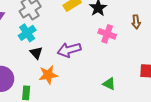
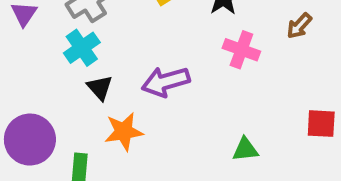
brown arrow: (136, 22) -> (299, 26), turned 48
green triangle: (109, 84) -> (245, 149), turned -32

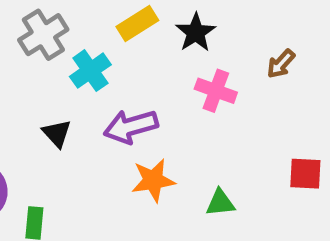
cyan cross: (82, 48) -> (90, 71), moved
orange star: (124, 132) -> (153, 180), moved

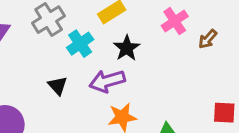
black star: (196, 32) -> (127, 48), moved
pink cross: (216, 91) -> (175, 21), moved, turned 36

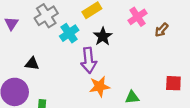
purple arrow: (107, 81) -> (89, 60), turned -80
black triangle: (58, 86) -> (32, 64), moved, turned -40

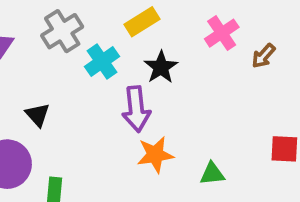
black triangle: (32, 64) -> (37, 115), turned 40

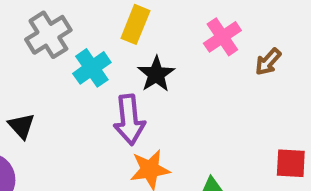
yellow rectangle: (142, 22) -> (135, 24), turned -36

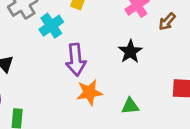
black star: (156, 74) -> (130, 52), moved

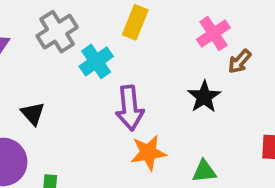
brown arrow: (167, 22) -> (240, 61), moved

